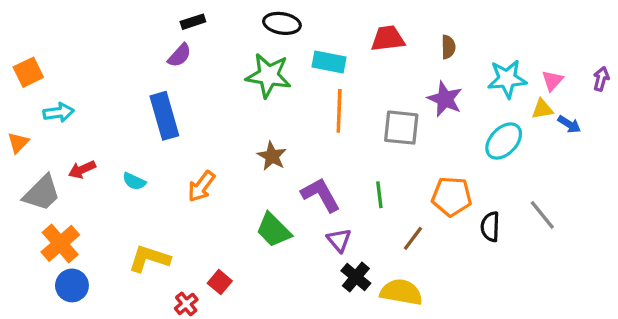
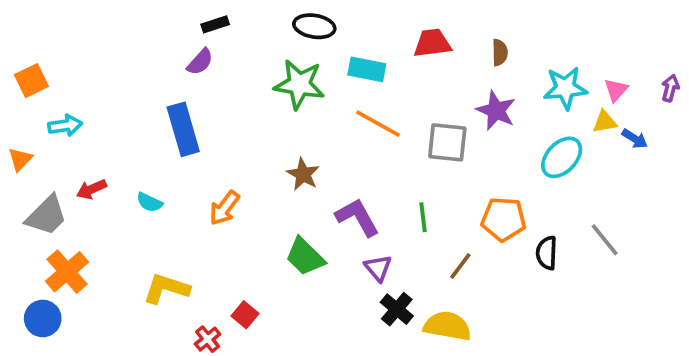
orange line: (339, 111) -> (378, 124), turned -63
blue circle: (72, 285) -> (43, 318), moved

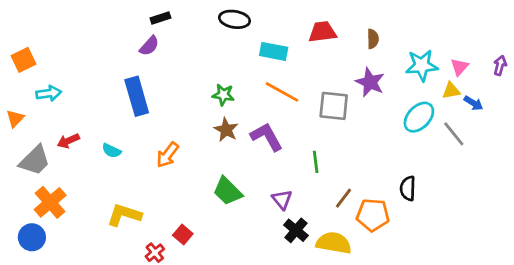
green star: (299, 84) -> (223, 95), moved, size x0.6
purple L-shape: (357, 217) -> (267, 137), moved
orange pentagon: (504, 219) -> (373, 215), moved
gray line: (605, 240) -> (454, 134), moved

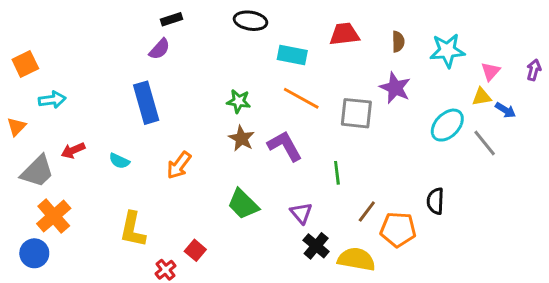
cyan star: (422, 65) -> (447, 51), moved
yellow L-shape: (124, 215) -> (133, 229), turned -96

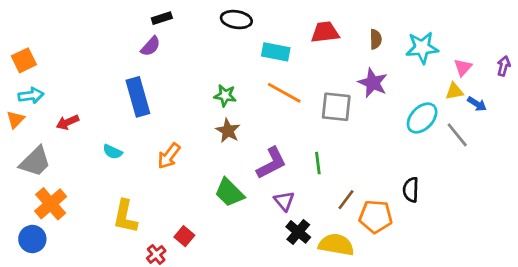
cyan arrow: (52, 100) -> (31, 95), moved
purple L-shape: (285, 146) -> (272, 163), moved, turned 92
red arrow: (73, 150) -> (68, 122), moved

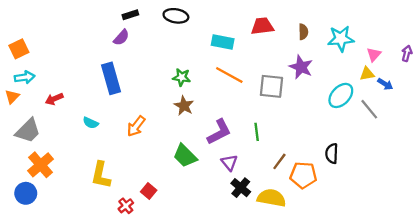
black ellipse: (236, 20) -> (176, 16), moved

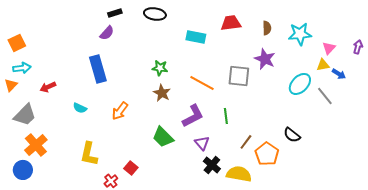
orange line: (229, 75) -> (202, 83), moved
black semicircle: (332, 153) -> (292, 135), turned -54
orange pentagon: (303, 175) -> (267, 154), turned 30

